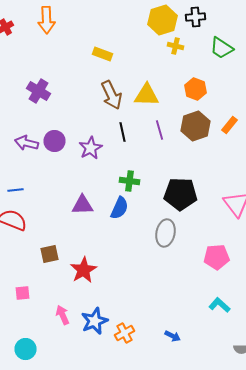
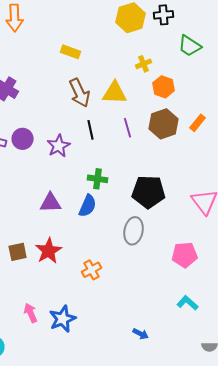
yellow cross: (176, 46) -> (144, 64), moved, turned -35
red star: (84, 270) -> (49, 251), moved
orange cross: (124, 333) -> (92, 270), moved

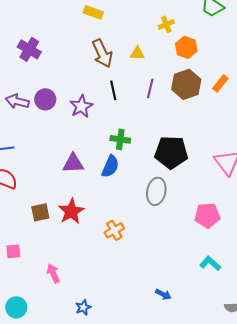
yellow triangle: (115, 93) -> (137, 53), size x0.6
purple line: (128, 128) -> (150, 88), turned 30
blue star: (63, 319) -> (83, 307), moved, size x0.6

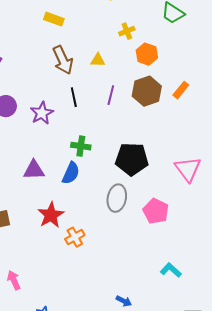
red star: (71, 211) -> (51, 215), moved
pink pentagon: (207, 215) -> (156, 211), moved, turned 30

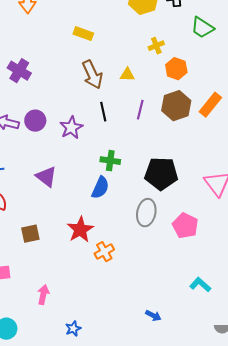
orange rectangle: (181, 90) -> (210, 105), size x1.4
purple triangle: (34, 170) -> (46, 177), moved, turned 40
pink arrow: (14, 280) -> (43, 295), turned 36

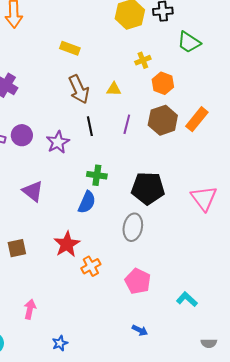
pink pentagon: (185, 226) -> (138, 281), moved

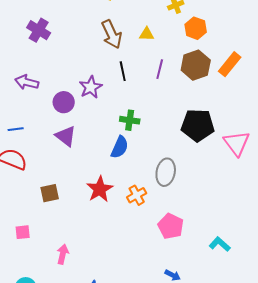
purple circle: (22, 135) -> (64, 102), moved
black pentagon: (148, 188) -> (198, 125), moved
orange cross: (91, 266) -> (137, 195), moved

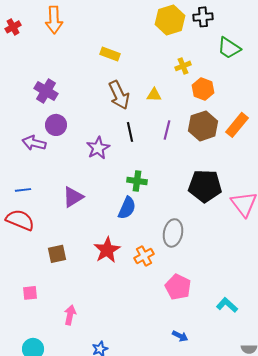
purple circle: (64, 102) -> (56, 125), moved
purple triangle: (66, 136) -> (73, 197), turned 50

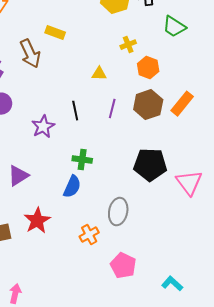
brown arrow: (119, 95) -> (30, 54), moved
red star: (107, 250) -> (37, 221), moved

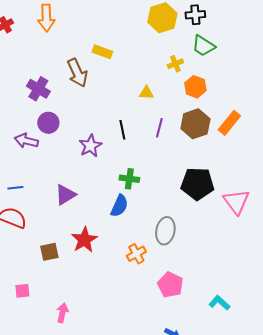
green trapezoid: (174, 27) -> (203, 46), moved

